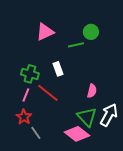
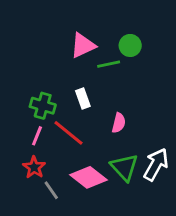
pink triangle: (45, 32) -> (83, 45), moved
pink semicircle: (92, 91) -> (119, 123), moved
pink diamond: (77, 134) -> (89, 177), moved

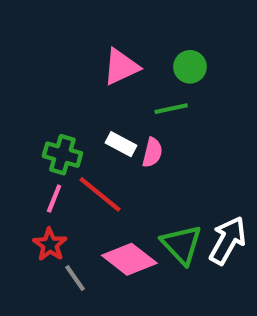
green line: (109, 64) -> (171, 109), moved
white rectangle: (83, 99) -> (121, 144), turned -42
pink semicircle: (119, 123) -> (152, 153), moved

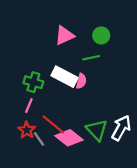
white rectangle: (121, 144) -> (64, 77), size x1.6
red line: (100, 194) -> (53, 124), moved
gray line: (75, 278) -> (39, 139), moved

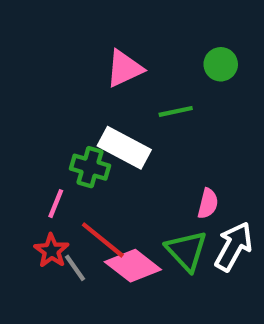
green circle: (101, 35) -> (221, 64), moved
pink semicircle: (81, 81) -> (208, 204), moved
green cross: (33, 82) -> (90, 167), moved

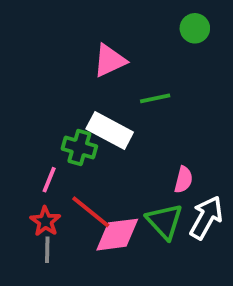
green circle: (221, 64) -> (195, 28), moved
pink diamond: (133, 266) -> (117, 235), turned -45
gray line: (75, 268) -> (47, 250), moved, turned 36

